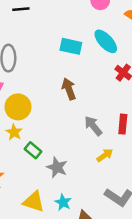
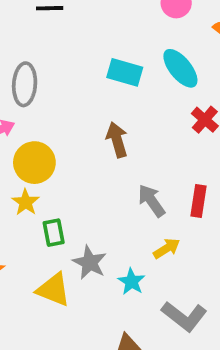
green rectangle: (33, 150) -> (54, 233), turned 35
yellow triangle: (34, 202) -> (53, 290), moved
cyan star: (63, 202) -> (131, 282), moved

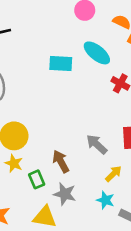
brown arrow: (117, 140) -> (61, 161), moved
cyan star: (131, 282) -> (105, 200), moved

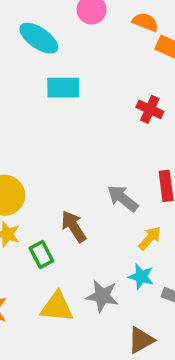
cyan ellipse: (97, 53) -> (39, 38), moved
gray star: (65, 194) -> (102, 296), moved

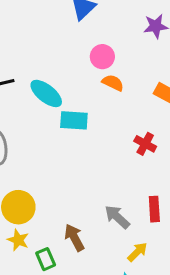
orange semicircle: (145, 22) -> (113, 83), moved
cyan ellipse: (39, 38) -> (46, 93), moved

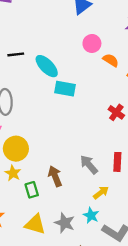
orange semicircle: (113, 83) -> (111, 60), moved

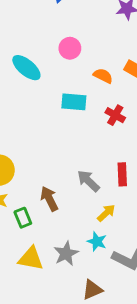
pink circle: (92, 43) -> (70, 48), moved
orange semicircle: (111, 60) -> (103, 76), moved
cyan rectangle: (65, 89) -> (74, 102), moved
gray star: (65, 223) -> (66, 254), turned 30

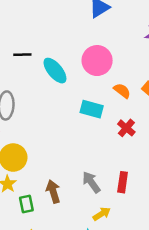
pink circle: (70, 48) -> (97, 61), size x1.5

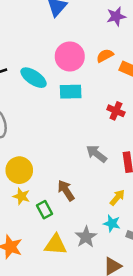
orange semicircle: (122, 91) -> (105, 56), moved, turned -49
cyan rectangle: (92, 109) -> (71, 92), moved
gray arrow: (91, 182) -> (96, 154), moved

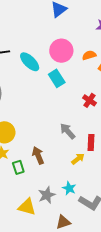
cyan rectangle: (71, 92) -> (57, 78), turned 48
yellow arrow: (117, 198) -> (78, 159), moved
yellow triangle: (56, 245) -> (27, 207), moved

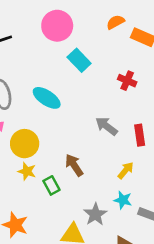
pink circle: (61, 51) -> (57, 26), moved
cyan ellipse: (30, 62) -> (47, 98), moved
yellow arrow: (78, 159) -> (126, 170), moved

